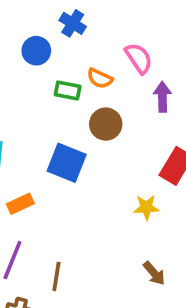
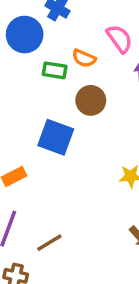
blue circle: (36, 51) -> (25, 35), size x1.4
brown line: (56, 276) -> (49, 243), turned 52

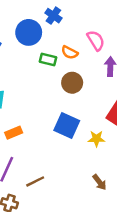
blue square: (56, 137) -> (67, 125), moved

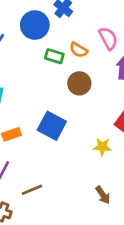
blue square: (67, 125) -> (52, 126), moved

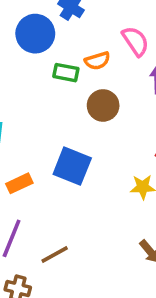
orange semicircle: (79, 50) -> (97, 61), turned -42

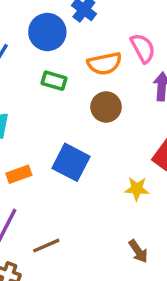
orange semicircle: (97, 61) -> (104, 64), size x1.4
green rectangle: (66, 73) -> (54, 81), moved

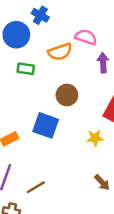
pink semicircle: (143, 48) -> (86, 37), turned -35
brown circle: (106, 107) -> (67, 95), moved

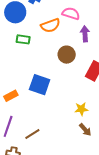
brown circle: (67, 95) -> (67, 55), moved
yellow star: (95, 138) -> (81, 109), moved

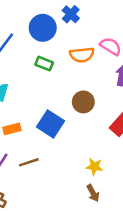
brown circle: (67, 55) -> (83, 102), moved
brown line: (32, 134) -> (29, 162), moved

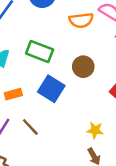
green rectangle: (44, 64) -> (40, 52), moved, size x1.5
brown line: (29, 162) -> (30, 127), turned 66

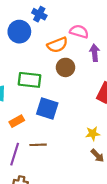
brown circle: (83, 67) -> (65, 67), moved
brown line: (30, 127) -> (38, 145), turned -35

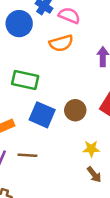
pink semicircle: (79, 31) -> (69, 15), moved
brown circle: (65, 67) -> (75, 110), moved

